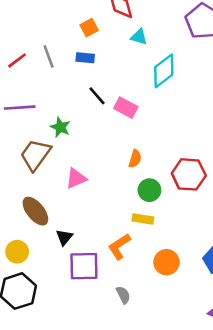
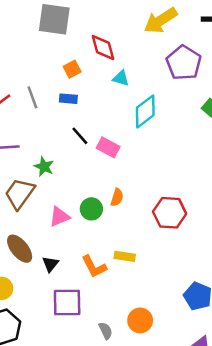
green circle: (149, 190) -> (91, 209), moved
black triangle: (64, 237) -> (50, 264), moved
orange L-shape: (119, 246) -> (94, 267), moved, turned -84
orange circle: (166, 262) -> (140, 320), moved

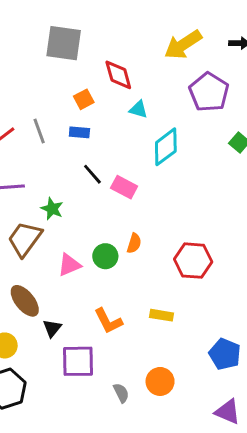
yellow rectangle: (125, 256) -> (161, 315), moved
black triangle: (50, 264) -> (52, 328), moved

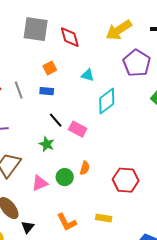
red diamond: (118, 75) -> (70, 37), moved
green star: (52, 209) -> (47, 144), moved

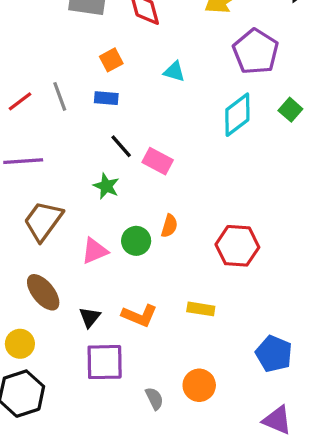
cyan diamond: (107, 101) -> (237, 115), moved
orange L-shape: (67, 222) -> (139, 316), turned -40
black triangle: (28, 227) -> (90, 317), moved

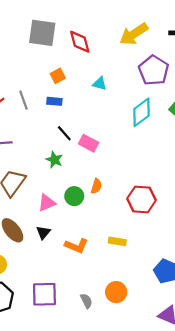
black triangle: (90, 317) -> (43, 233), moved
purple square: (105, 362) -> (44, 294), moved

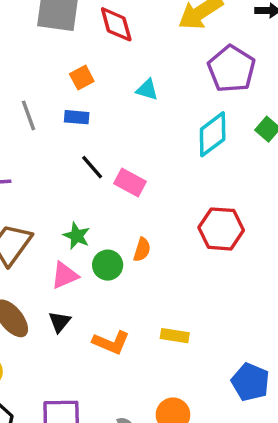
green star: (54, 160) -> (77, 236), moved
red hexagon: (142, 199) -> (221, 229), moved

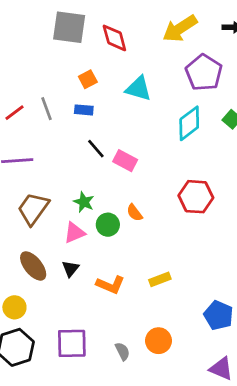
cyan triangle: (147, 90) -> (139, 89), size x1.5
orange semicircle: (142, 250) -> (135, 213), turned 126
yellow rectangle: (175, 336) -> (160, 279), turned -30

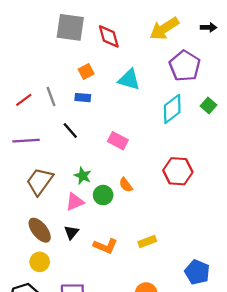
black line: (96, 149) -> (70, 130), moved
yellow circle: (14, 307) -> (40, 262), moved

